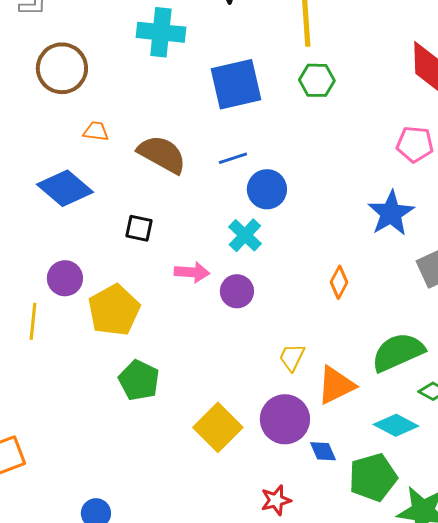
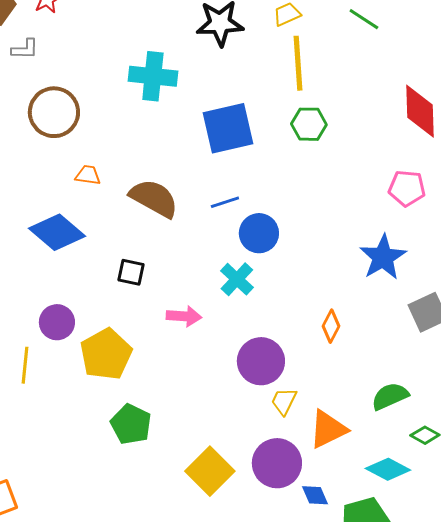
purple circle: (237, 291) -> (261, 361), moved, size x1.4
green semicircle: (398, 352) -> (390, 396), size x0.7

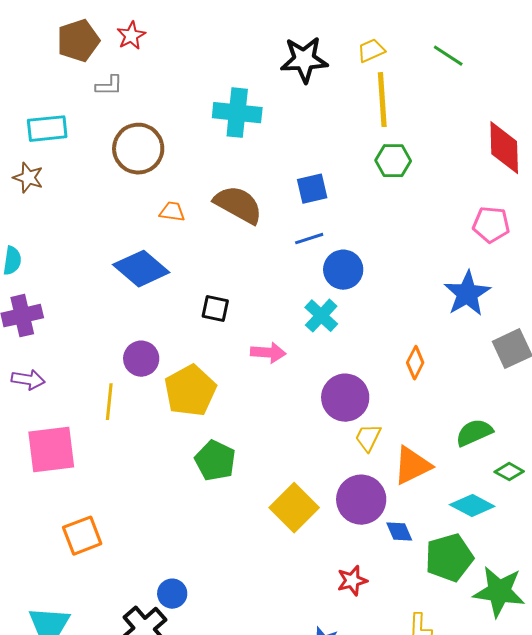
blue square: (228, 128) -> (312, 189), moved, size x0.6
brown semicircle: (154, 198) -> (238, 205), moved

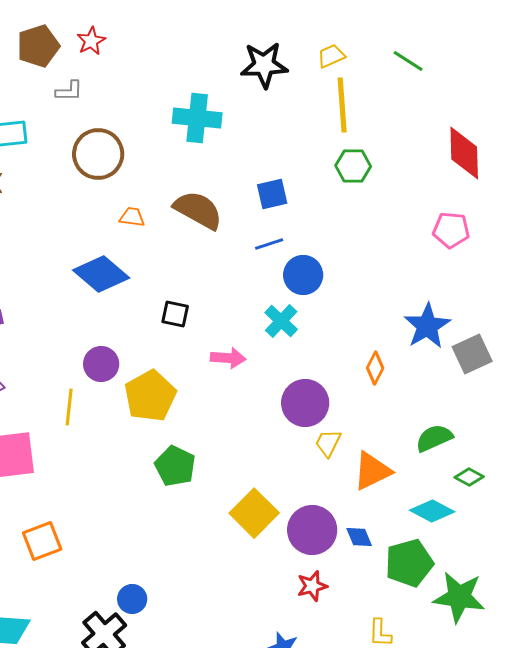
blue star: (467, 294) -> (427, 326), moved
purple circle: (361, 500) -> (312, 530), moved

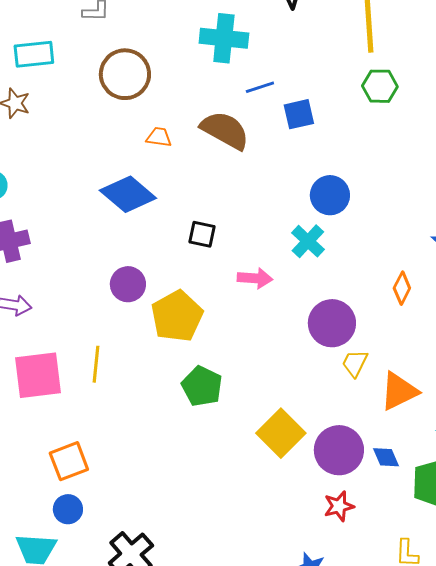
blue line: (269, 244) -> (260, 87), moved
yellow line: (69, 407) -> (96, 364), moved
blue circle: (132, 599) -> (68, 509), moved

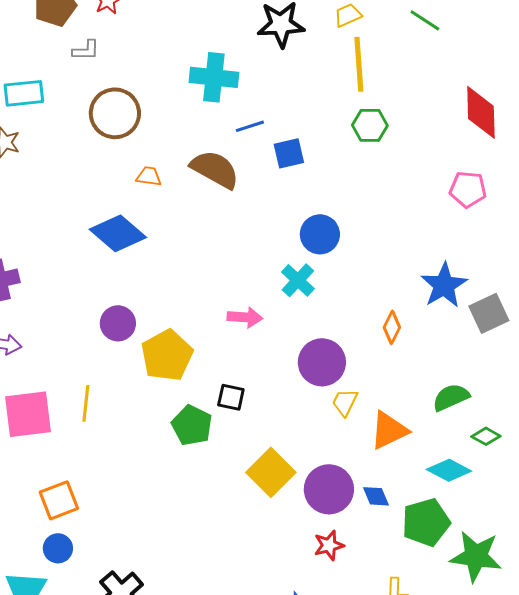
black square: (202, 234) -> (231, 397), moved

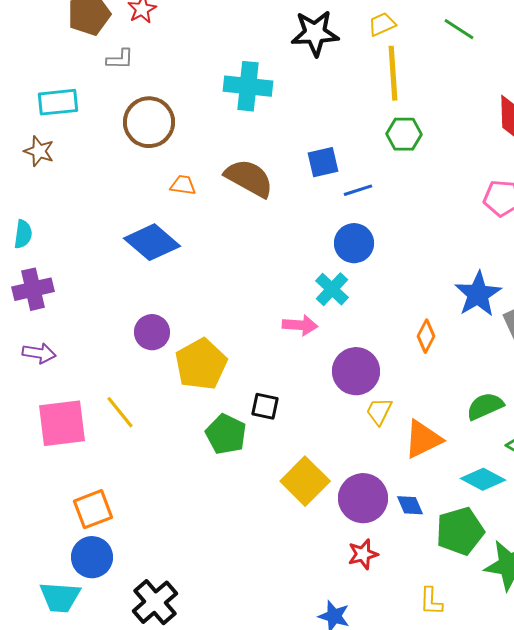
blue line: (250, 126) -> (358, 190), moved
pink arrow: (245, 317) -> (300, 325), moved
yellow line: (86, 403) -> (120, 412), turned -45
blue circle: (58, 548) -> (92, 557), size x1.4

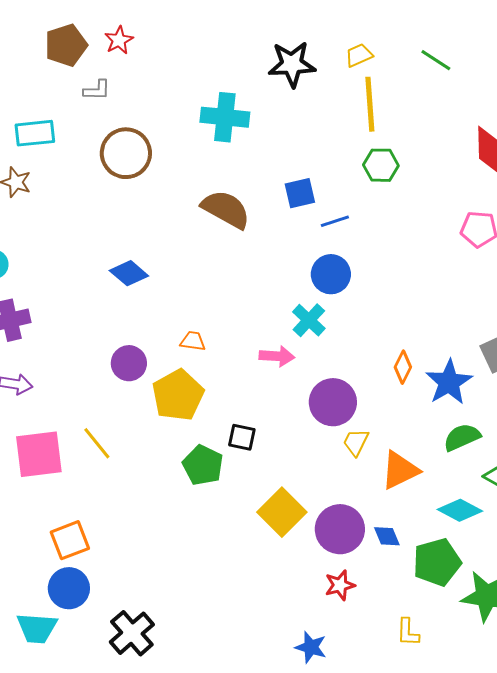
orange trapezoid: (183, 185) -> (193, 341), moved
blue diamond: (152, 242) -> (129, 273), size x0.7
blue star: (478, 294) -> (449, 382), moved

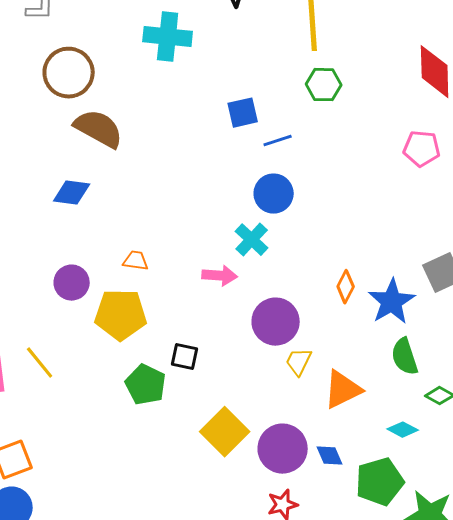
brown semicircle: (226, 209) -> (99, 129), moved
blue diamond: (129, 273) -> (72, 193), turned -33
yellow pentagon: (178, 395) -> (121, 315), turned 30
green semicircle: (462, 437) -> (405, 357), turned -84
cyan diamond: (460, 510) -> (403, 430), size x0.7

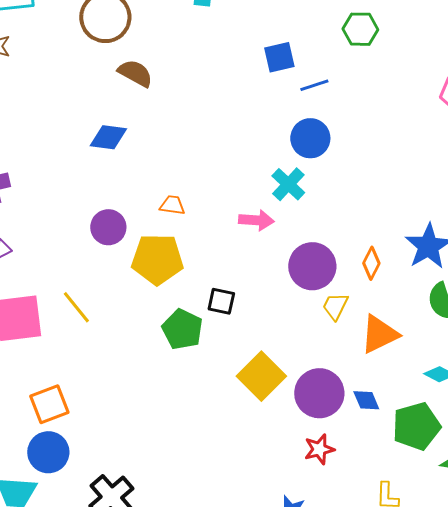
brown semicircle: (99, 129) -> (135, 73), size x0.7
orange diamond: (346, 287) -> (371, 263), moved

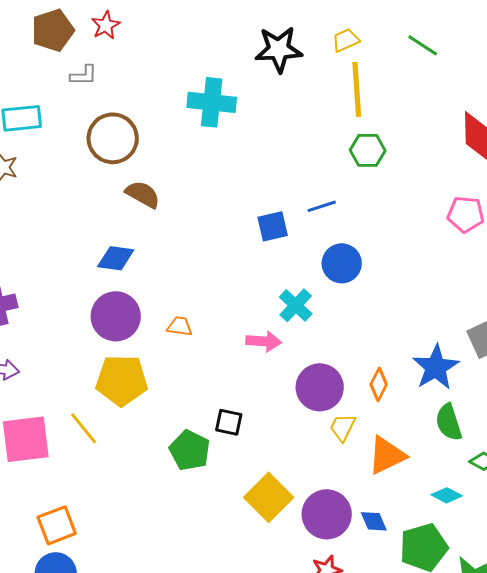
blue square: (279, 57) -> (273, 226), moved
blue circle: (310, 138) -> (342, 263), moved
purple circle: (108, 227) -> (116, 316), moved, size x1.4
yellow pentagon: (157, 259) -> (122, 380), moved

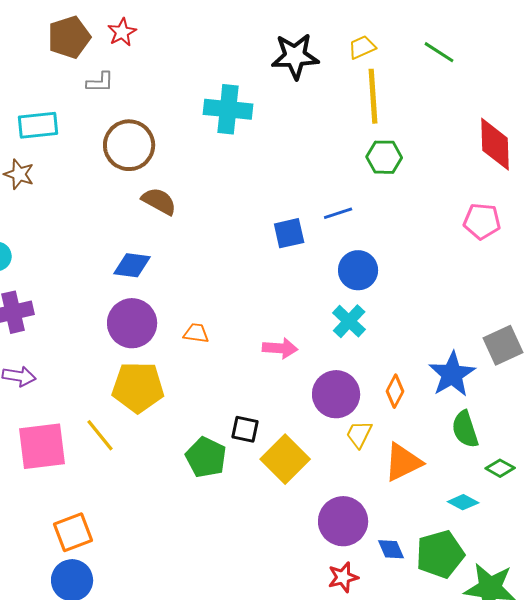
cyan cross: (296, 305) -> (349, 321), moved
yellow square: (269, 497) -> (285, 459), moved
blue diamond: (374, 521) -> (391, 549), moved

